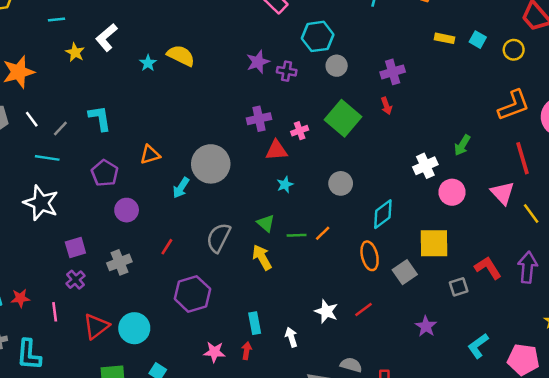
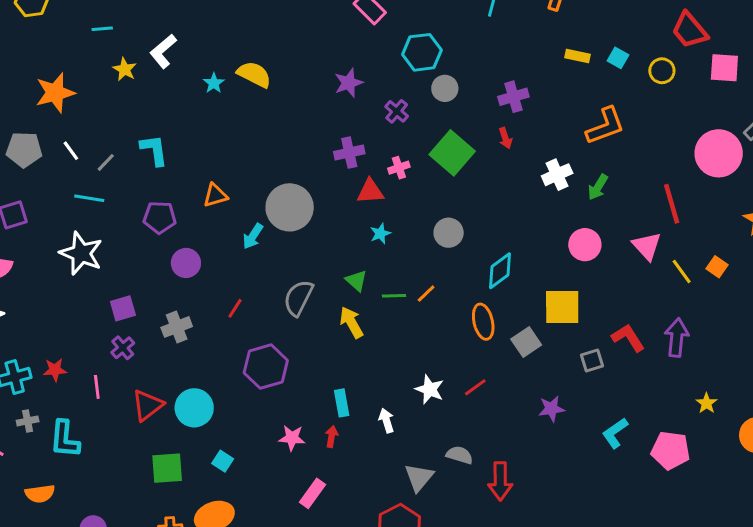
purple cross: (287, 71) -> (397, 111), moved, turned 30
orange L-shape: (514, 105) -> (605, 126), moved
white cross: (425, 166) -> (557, 175), moved
purple pentagon: (105, 173) -> (160, 217), turned -30
purple star: (426, 326) -> (551, 409), turned 30

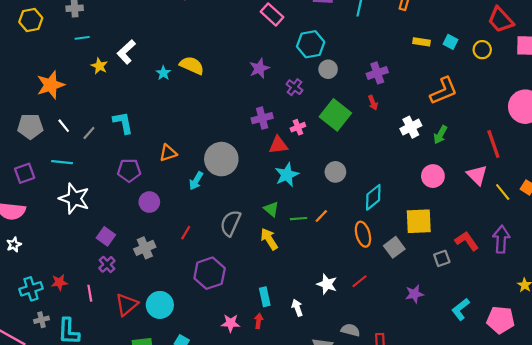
cyan line: (89, 198) -> (62, 162), moved
cyan star: (380, 234) -> (287, 175), size x1.6
purple square: (123, 308) -> (106, 236), turned -36

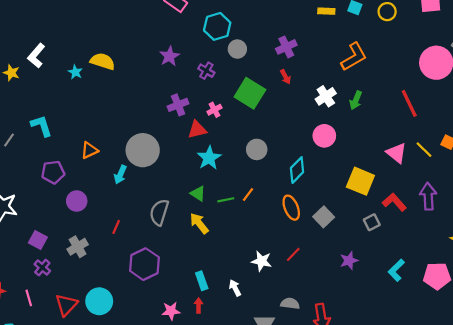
pink triangle: (477, 175) -> (396, 153), moved
pink circle: (433, 176) -> (324, 136), moved
yellow square: (419, 221) -> (360, 181), moved, turned 32

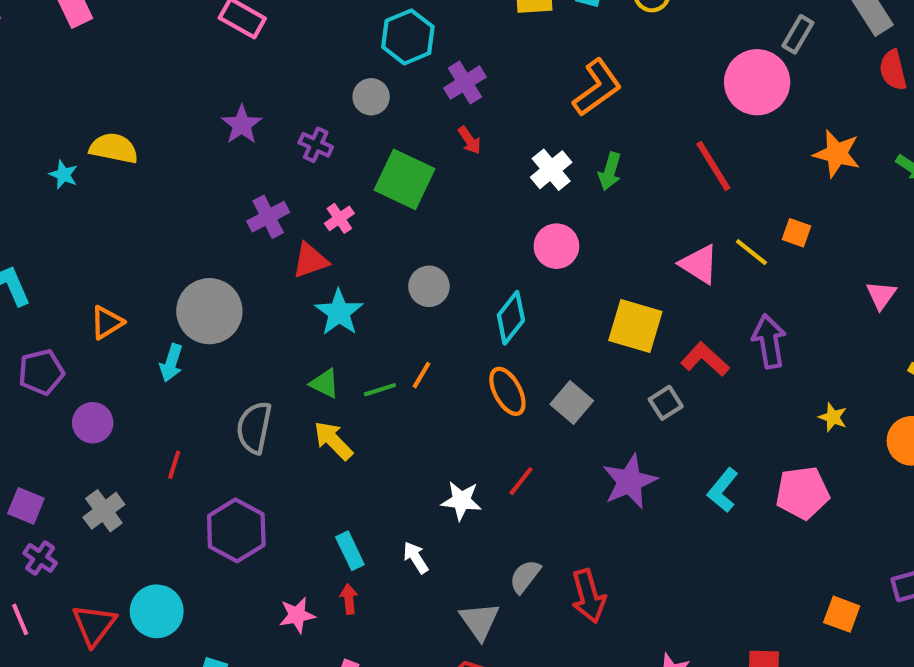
cyan hexagon: (217, 26) -> (408, 37), moved
purple star: (349, 261) -> (630, 481), size x1.5
gray semicircle: (290, 304) -> (525, 576), turned -54

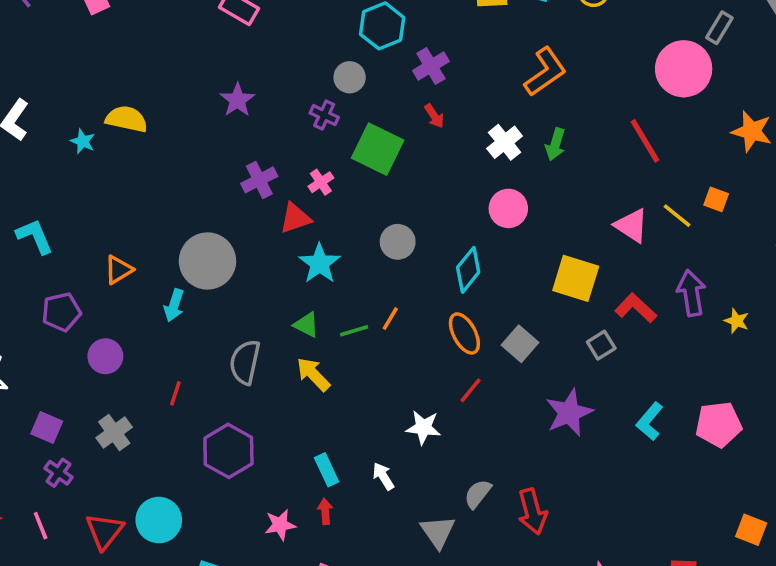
purple cross: (316, 145) -> (324, 115), moved
yellow star: (833, 417) -> (737, 321), moved
red line: (521, 481) -> (471, 390), moved

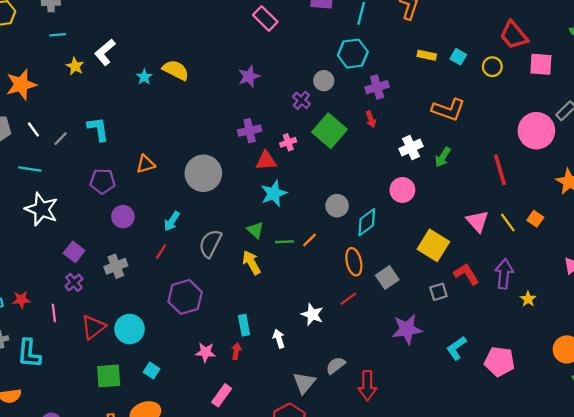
orange L-shape: (545, 72) -> (448, 110), turned 40
gray circle: (398, 242) -> (337, 206), moved
cyan arrow: (174, 305) -> (172, 221), moved

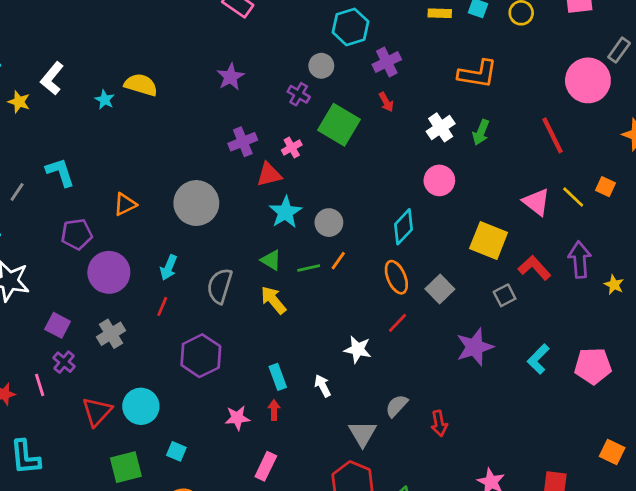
gray circle: (337, 206) -> (329, 223), moved
purple circle: (123, 217) -> (109, 272), size x1.5
pink line: (54, 313) -> (40, 385), moved
red arrow: (367, 386) -> (439, 423), size x0.7

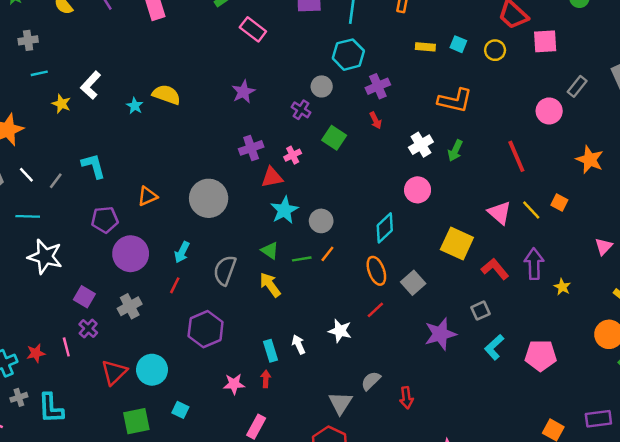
pink circle: (588, 80) -> (549, 111), size x0.7
green square: (339, 125) -> (334, 138), size x0.7
gray square: (505, 295) -> (480, 311), moved
white arrow: (323, 386) -> (299, 345), moved

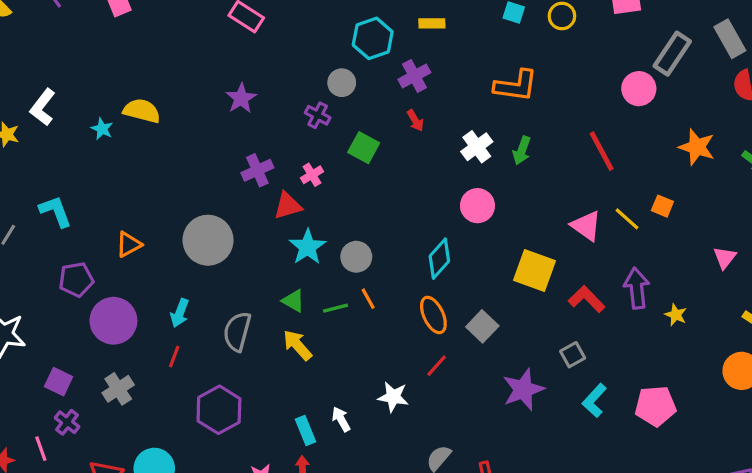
yellow rectangle: (425, 47) -> (432, 23), moved
gray rectangle: (577, 86) -> (672, 54), size x1.5
orange line: (327, 254) -> (368, 299), turned -63

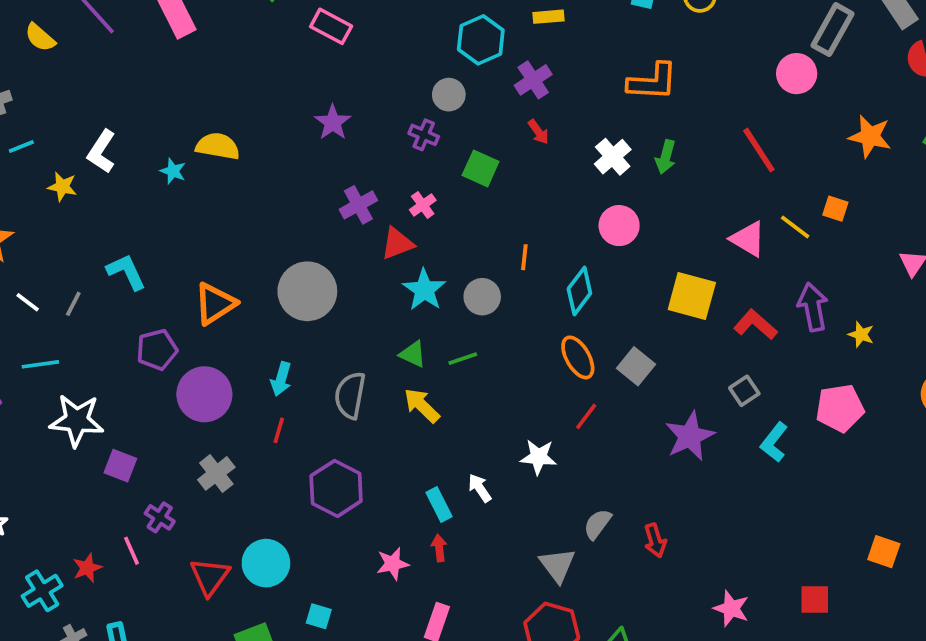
orange triangle: (129, 244) -> (215, 304), size x1.4
orange line: (368, 299) -> (524, 257), moved, turned 40
purple square: (59, 382) -> (120, 466), moved
pink pentagon: (656, 406) -> (840, 408), moved

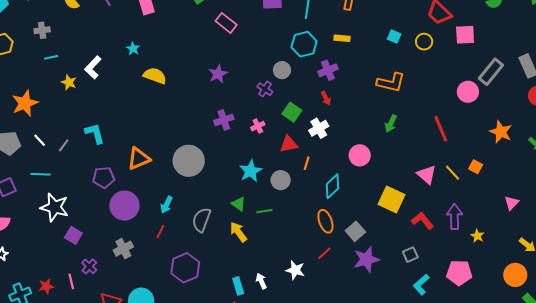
white cross: (613, 157) -> (319, 128), moved
cyan star: (173, 171) -> (133, 49), moved
red triangle: (397, 243) -> (289, 144), moved
purple star: (690, 436) -> (366, 259), moved

